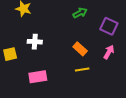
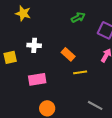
orange rectangle: (80, 49) -> (68, 54), moved

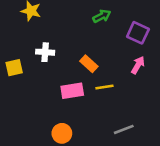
pink rectangle: (37, 79) -> (72, 91), moved
gray line: (95, 105) -> (124, 129), turned -49

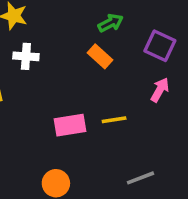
white cross: (45, 52) -> (26, 56), moved
orange rectangle: (89, 64) -> (100, 56), moved

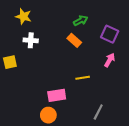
pink rectangle: (70, 125) -> (57, 95), moved
gray line: (141, 178) -> (98, 112), turned -42

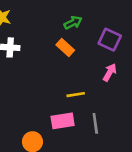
pink rectangle: (57, 95) -> (63, 121), moved
gray line: (98, 112) -> (95, 123), moved, turned -35

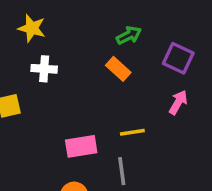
pink rectangle: (63, 121) -> (81, 146), moved
gray line: (95, 123) -> (122, 171), moved

